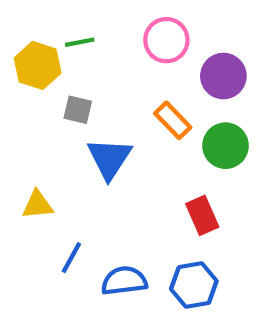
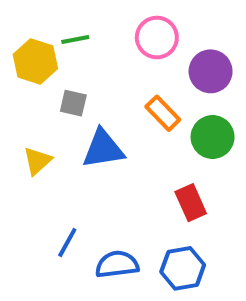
blue triangle: (109, 158) -> (103, 149), turned 48
yellow triangle: (38, 205) -> (37, 161), moved, turned -36

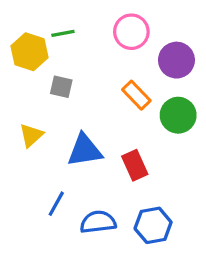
blue triangle: (103, 149) -> (85, 150), moved
red rectangle: (191, 203) -> (135, 165), moved

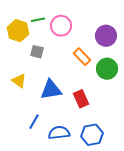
pink circle: (131, 32) -> (61, 26), moved
yellow triangle: (31, 135) -> (19, 81), turned -42

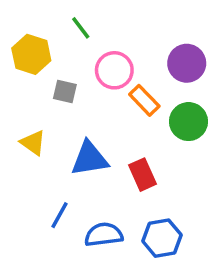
green line: (38, 20) -> (81, 28), moved, turned 64
pink circle: (61, 26) -> (114, 70), moved

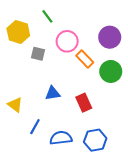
yellow triangle: (33, 143) -> (15, 105), moved
blue triangle: (90, 159) -> (53, 93), size x0.7

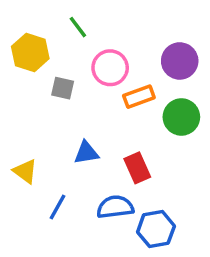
orange rectangle: (85, 59) -> (139, 97), turned -66
blue semicircle: (61, 138) -> (115, 207), moved

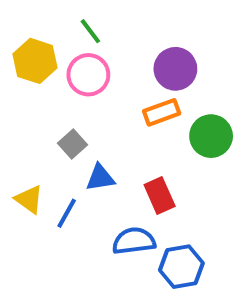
purple circle: (180, 61) -> (175, 69), moved
pink circle: (110, 68) -> (88, 75), moved
gray square: (63, 88) -> (73, 144), moved, turned 35
blue line: (57, 207) -> (67, 213), moved

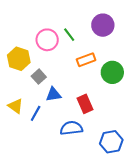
green line: (90, 31) -> (69, 35), moved
yellow hexagon: (35, 61) -> (19, 59), moved
purple circle: (175, 69) -> (103, 25), moved
blue hexagon: (181, 267) -> (111, 142), moved

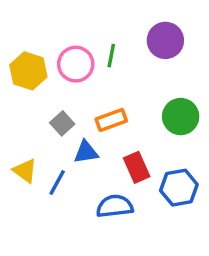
green line: (69, 35) -> (111, 56), turned 48
yellow hexagon: (19, 59) -> (28, 71), moved
orange rectangle: (86, 60) -> (111, 120), moved
blue hexagon: (111, 142) -> (179, 188), moved

